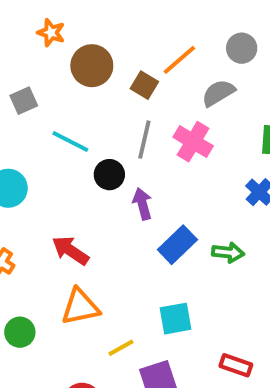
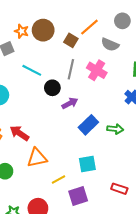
orange star: (51, 33) -> (21, 31), moved
gray semicircle: (218, 93) -> (110, 45), turned -126
purple arrow: (142, 204) -> (70, 103), turned 77
red arrow: (70, 250) -> (19, 133), moved

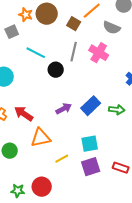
purple arrow: (70, 103) -> (64, 109), moved
purple square: (78, 196) -> (91, 167), moved

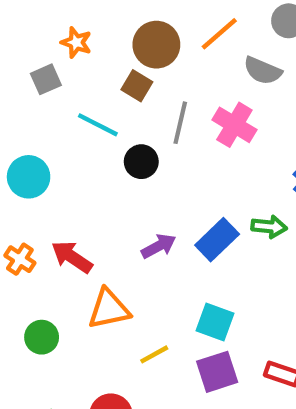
brown circle: (47, 14) -> (156, 45), moved
brown square: (74, 24) -> (137, 86), moved
green arrow: (117, 110) -> (269, 227), moved
cyan square: (90, 144) -> (215, 322), turned 30

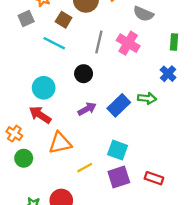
brown square: (137, 86) -> (64, 20), moved
black circle: (141, 162) -> (84, 74), moved
cyan circle: (29, 177) -> (44, 88), moved
orange cross: (20, 259) -> (14, 134), moved

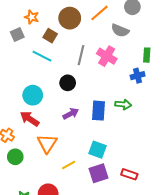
blue cross: (168, 74) -> (138, 76), moved, turned 32
blue rectangle: (119, 105) -> (98, 111), turned -42
orange triangle: (60, 143) -> (47, 143), turned -45

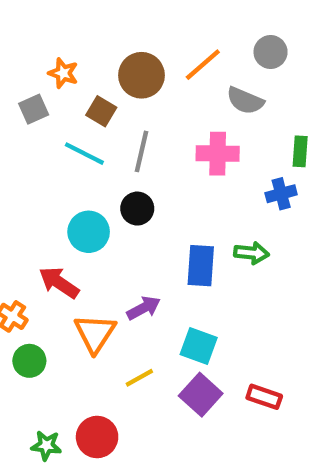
gray line: (81, 55) -> (141, 151), moved
pink cross: (107, 56) -> (218, 154), turned -30
cyan circle: (33, 95) -> (89, 232), moved
purple arrow: (71, 114) -> (144, 308), moved
purple square: (98, 173) -> (201, 395), turned -30

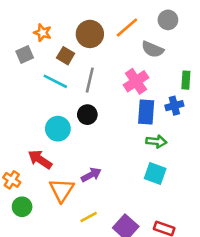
pink cross: (218, 154) -> (136, 81), turned -35
blue rectangle: (201, 266) -> (146, 112), moved
cyan square: (199, 346) -> (155, 173), moved

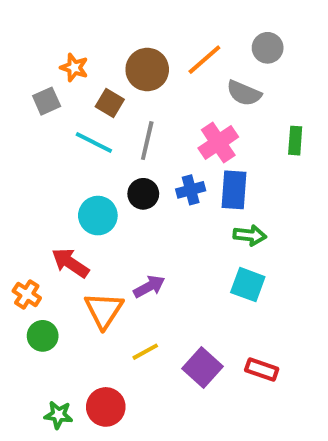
blue cross: (174, 106) -> (191, 190), moved

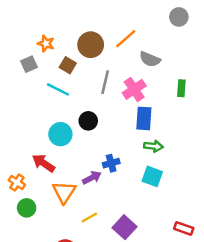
gray circle: (268, 48) -> (179, 17), moved
gray line: (147, 141) -> (105, 82), moved
blue cross: (191, 190) -> (111, 163), moved
red rectangle: (262, 369) -> (184, 228), moved

